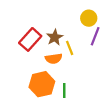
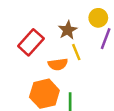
brown star: (55, 37) -> (68, 30), moved

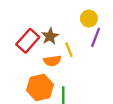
brown star: (68, 30) -> (50, 36), moved

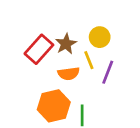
yellow circle: (89, 19) -> (100, 37), moved
purple line: (96, 37) -> (108, 72), moved

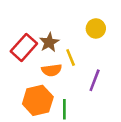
yellow circle: (100, 37) -> (96, 28), moved
purple line: (108, 72) -> (95, 80), moved

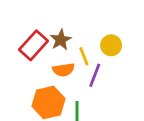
yellow circle: (96, 28) -> (111, 45), moved
purple line: (95, 80) -> (95, 75), moved

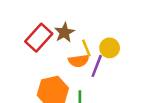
yellow circle: (111, 45) -> (110, 48), moved
orange semicircle: (63, 70) -> (79, 61), moved

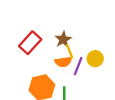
brown star: (64, 32) -> (63, 39), moved
yellow circle: (110, 48) -> (95, 59), moved

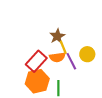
red rectangle: (30, 43) -> (36, 61), moved
purple line: (78, 66) -> (71, 61), turned -48

